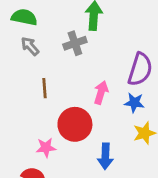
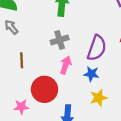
gray cross: (75, 43) -> (60, 40), moved

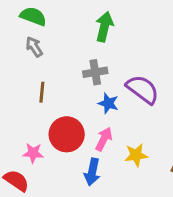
purple semicircle: (97, 48) -> (143, 89), turned -80
pink arrow: (66, 65) -> (104, 139), moved
blue star: (91, 74) -> (108, 103), moved

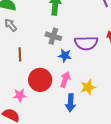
gray cross: (95, 72) -> (53, 36), turned 35
purple semicircle: (143, 89) -> (86, 43), turned 150
blue arrow: (92, 172) -> (70, 103), moved

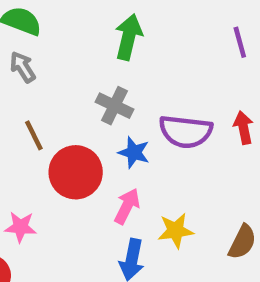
brown line: (20, 54) -> (34, 135), turned -32
red circle: (40, 80) -> (76, 172), moved

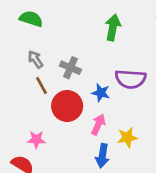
green arrow: (129, 37) -> (113, 27), moved
gray arrow: (23, 67) -> (35, 59), moved
gray cross: (115, 106) -> (70, 68), moved

